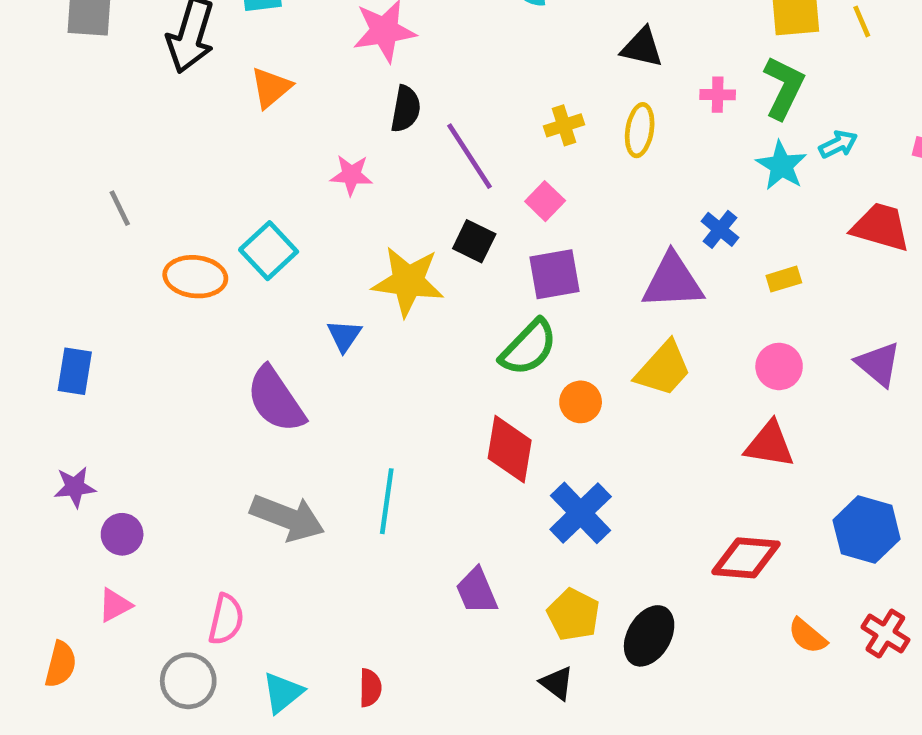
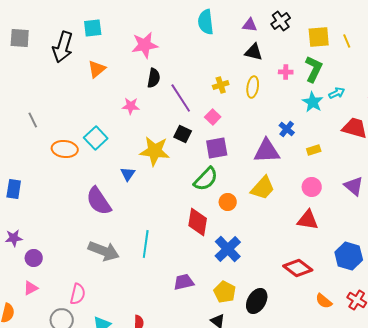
red diamond: (746, 558) -> (298, 268), turned 32
purple trapezoid: (477, 591) -> (184, 282), turned 100

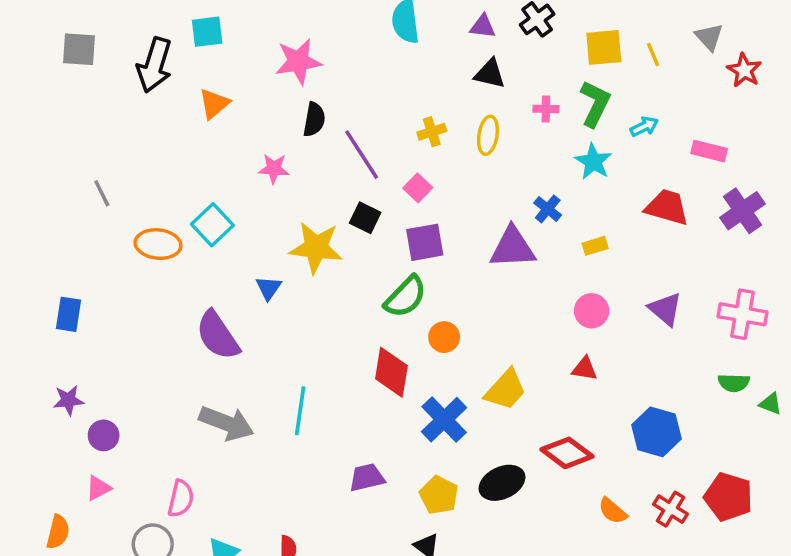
cyan arrow: (337, 93) -> (644, 126), moved
yellow trapezoid: (263, 188) -> (506, 390), moved
red triangle: (308, 220) -> (585, 369), size x0.7
black ellipse: (257, 301) -> (502, 483), moved, turned 35

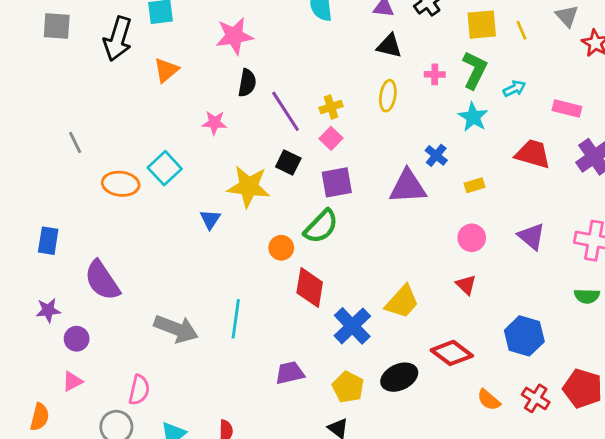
yellow cross: (432, 132) -> (331, 107), moved
purple semicircle: (218, 335) -> (102, 280), moved
orange circle: (444, 337) -> (281, 248), moved
red triangle: (585, 369) -> (466, 285), turned 35

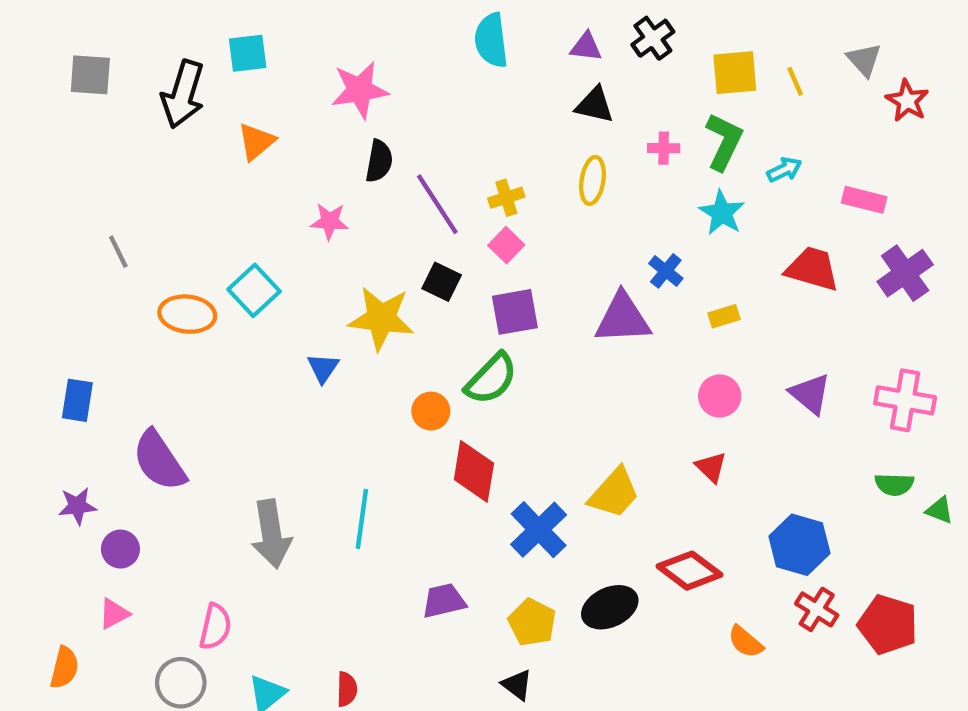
gray arrow: (176, 329) -> (271, 534), turned 60
red cross: (536, 398) -> (817, 609), moved

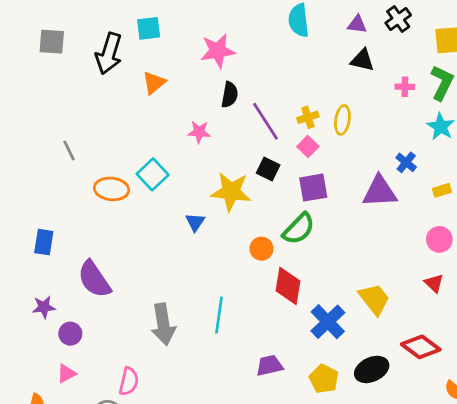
yellow ellipse: (593, 180) -> (342, 120), moved
yellow trapezoid: (614, 493) -> (374, 299), turned -80

